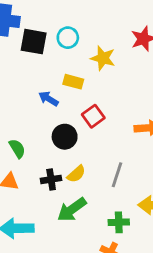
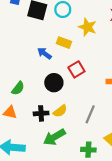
green semicircle: (17, 149) -> (18, 88), turned 64

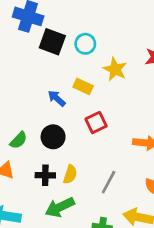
black circle: (54, 83) -> (53, 137), moved
yellow semicircle: (60, 111) -> (70, 174), turned -40

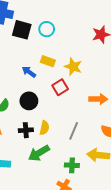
yellow star: (115, 69) -> (73, 67), moved

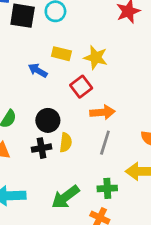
orange arrow: (98, 99) -> (102, 112), moved
black circle: (29, 101) -> (48, 120), moved
green arrow: (39, 153) -> (65, 197), moved

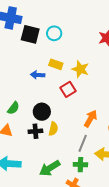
blue arrow: (38, 70) -> (38, 75), turned -32
orange arrow: (102, 112) -> (91, 119), moved, turned -60
gray line: (105, 143) -> (83, 143), moved

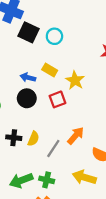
black circle: (42, 112) -> (27, 98), moved
gray line: (83, 143) -> (53, 149), moved
green cross: (80, 165) -> (47, 180), moved

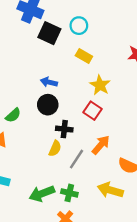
cyan circle: (54, 36) -> (79, 26), moved
yellow rectangle: (50, 70) -> (84, 56), moved
red square: (58, 99) -> (92, 111), moved, turned -35
black cross: (14, 138) -> (64, 129), moved

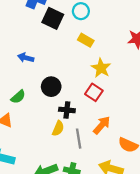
blue arrow: (49, 82) -> (26, 58), moved
gray line: (77, 159) -> (79, 139), turned -42

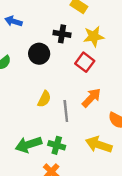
yellow star: (101, 68) -> (94, 36), turned 30
black cross: (67, 110) -> (62, 34), moved

